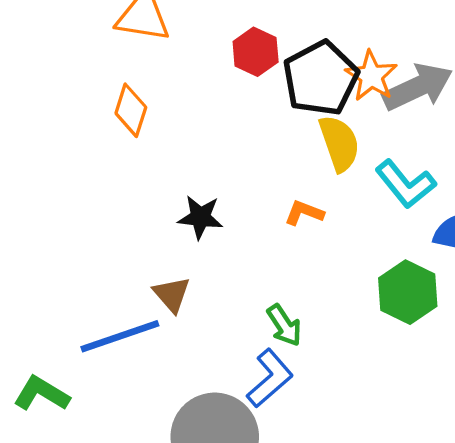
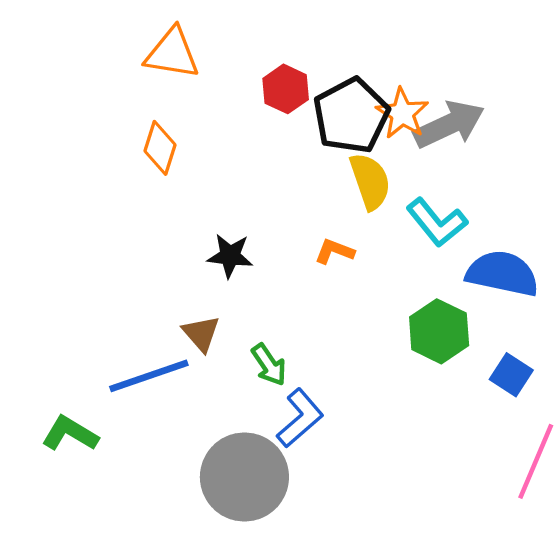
green arrow: (284, 325) -> (269, 365), moved

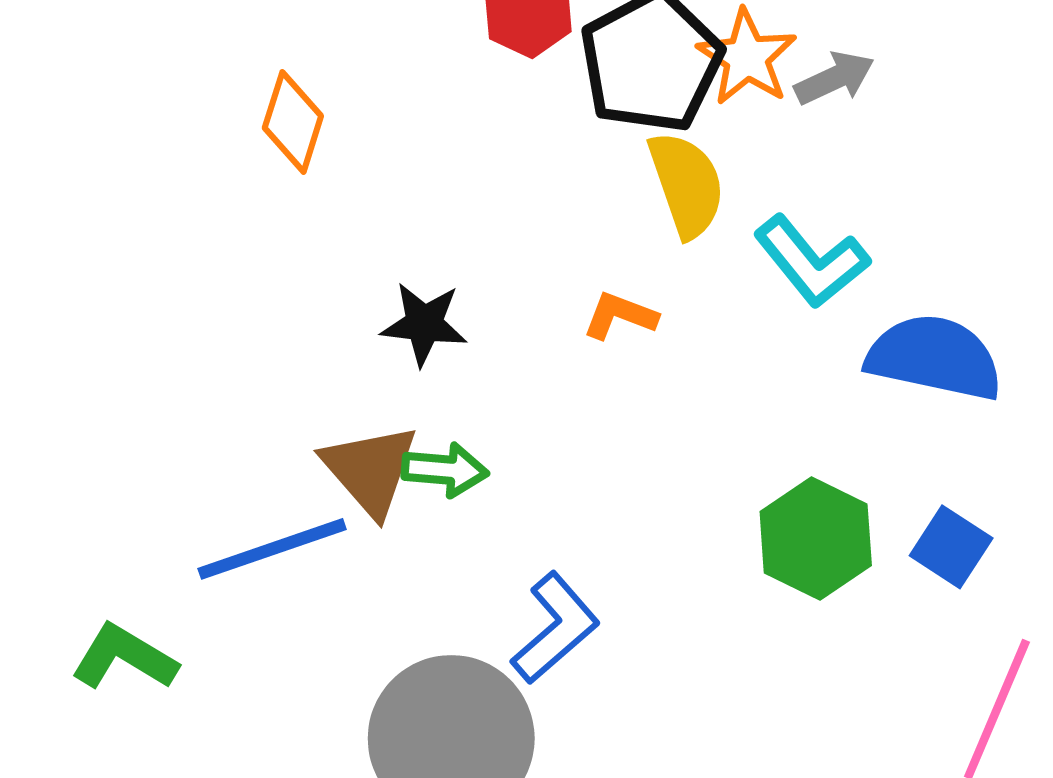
gray arrow: (449, 125) -> (834, 78), size x0.6
green hexagon: (439, 331) -> (816, 539), moved
brown triangle: (201, 334) -> (370, 470), size x1.4
green arrow: (269, 365) -> (445, 470), moved, turned -51

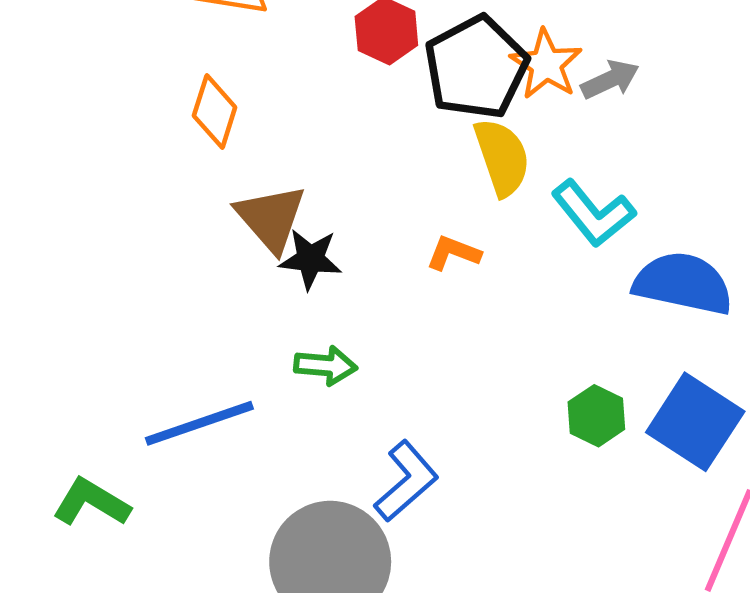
brown triangle: (370, 470) -> (271, 218), moved
green hexagon: (816, 539) -> (596, 416), size x0.7
blue square: (951, 547) -> (695, 422), size x1.6

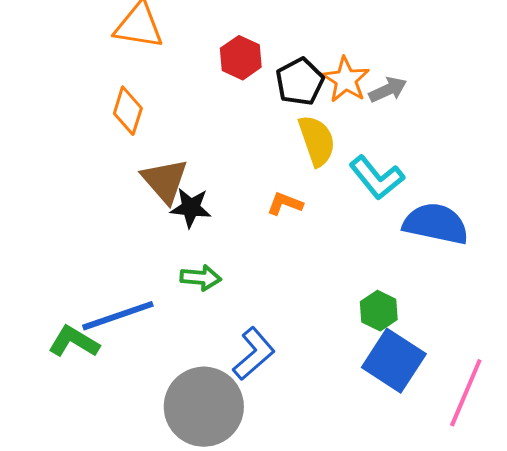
black pentagon: (476, 67) -> (300, 82), size x0.7
blue square: (695, 422) -> (394, 361), moved
green L-shape: (91, 502) -> (74, 342), moved

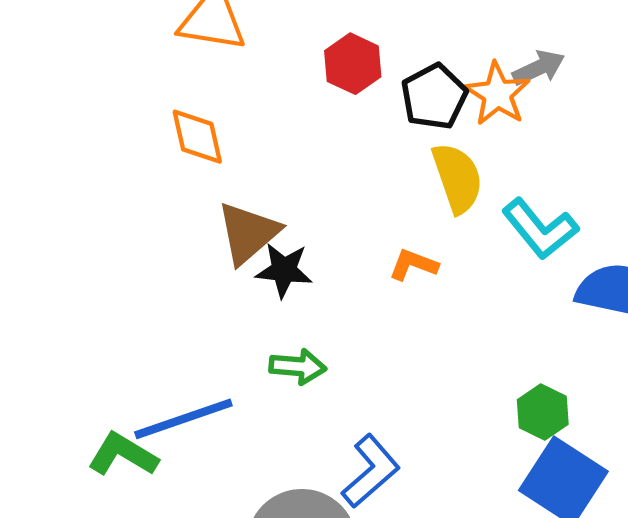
gray arrow: (388, 90) -> (539, 68), moved
orange diamond: (128, 111) -> (197, 137), turned -30
brown triangle: (165, 181) -> (248, 233), turned 30

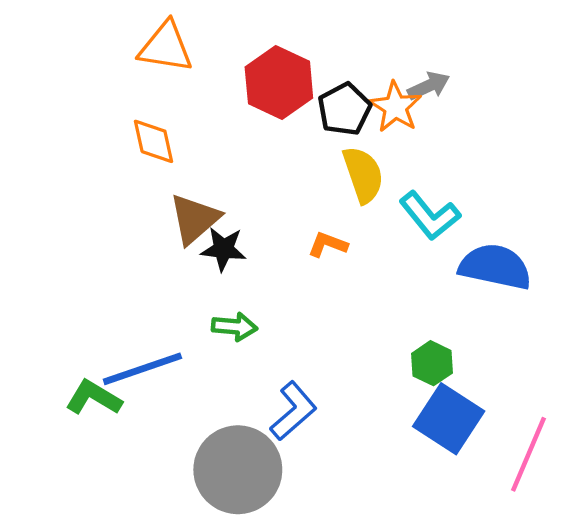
red hexagon: (353, 64) -> (279, 83), size x1.5

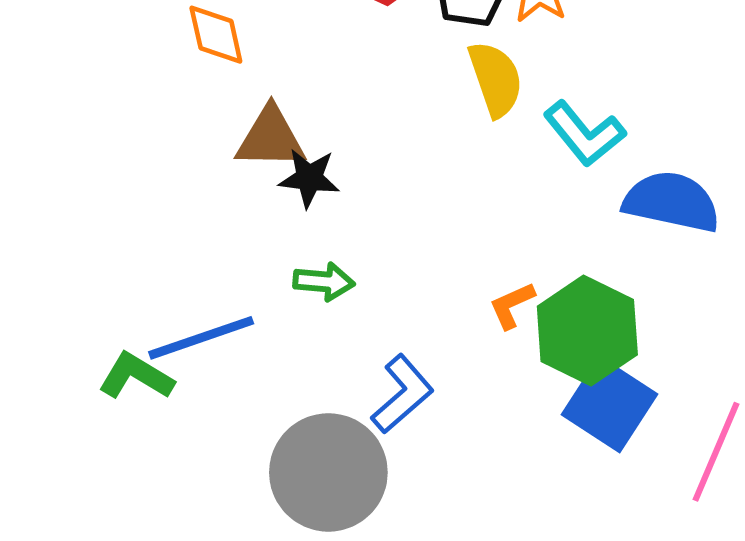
brown triangle: (195, 219) -> (271, 138), turned 42
orange L-shape: (328, 245) -> (512, 305), moved, turned -45
green hexagon: (432, 363) -> (587, 330), size x1.8

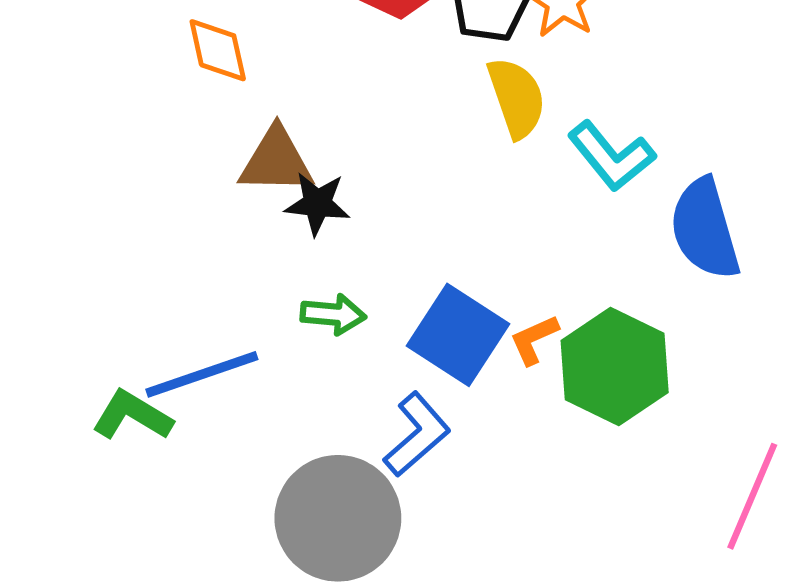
blue semicircle: (672, 202) -> (705, 229), turned -118
blue square: (609, 404) -> (458, 335), moved

